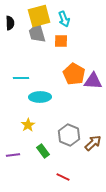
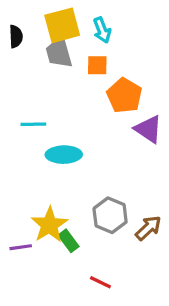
orange pentagon: (74, 74) -> (124, 96), moved
purple triangle: (93, 81) -> (148, 129), turned 30
yellow star: (28, 125) -> (49, 225), moved, size x1.6

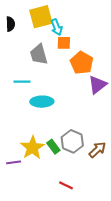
cyan arrow: (102, 30) -> (57, 27), moved
gray trapezoid: (59, 52) -> (39, 54), moved
purple triangle: (148, 129) -> (97, 85), turned 48
green rectangle: (69, 241) -> (53, 147), moved

